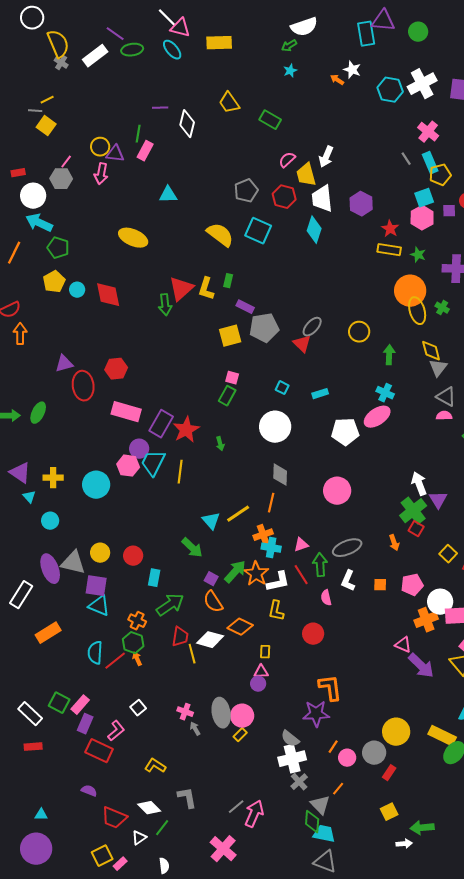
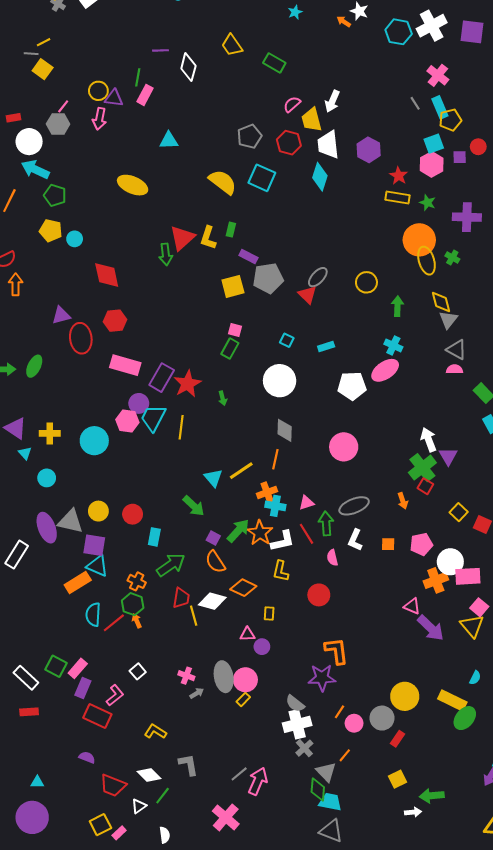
yellow pentagon: (54, 282) -> (51, 231), turned -30
red diamond: (108, 295) -> (107, 275), moved
orange rectangle: (48, 633) -> (78, 582), moved
pink triangle: (261, 672) -> (247, 634), moved
gray arrow: (195, 729) -> (197, 693), turned 88

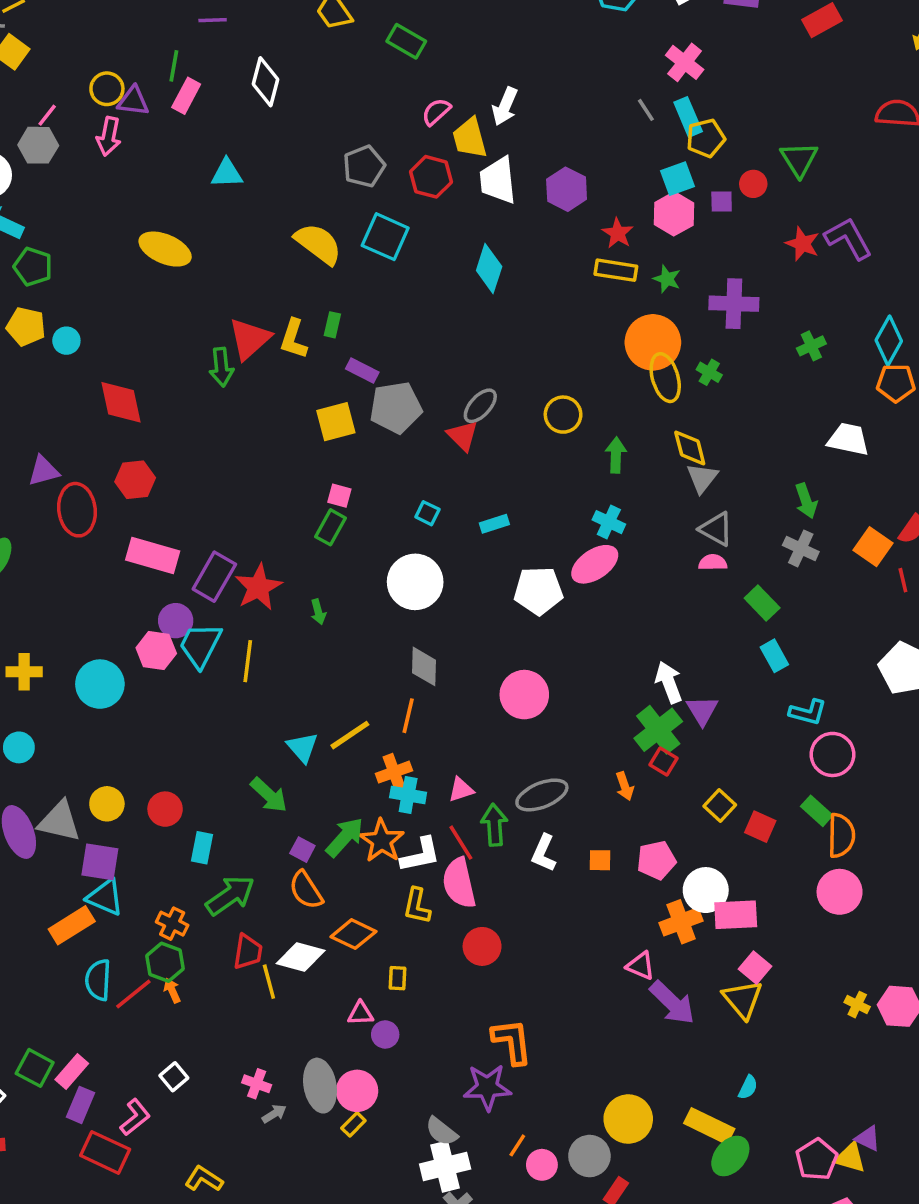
white diamond: (188, 67) -> (265, 82), moved
cyan diamond: (320, 177) -> (489, 268), moved
pink semicircle: (332, 558) -> (459, 883), moved, size x1.8

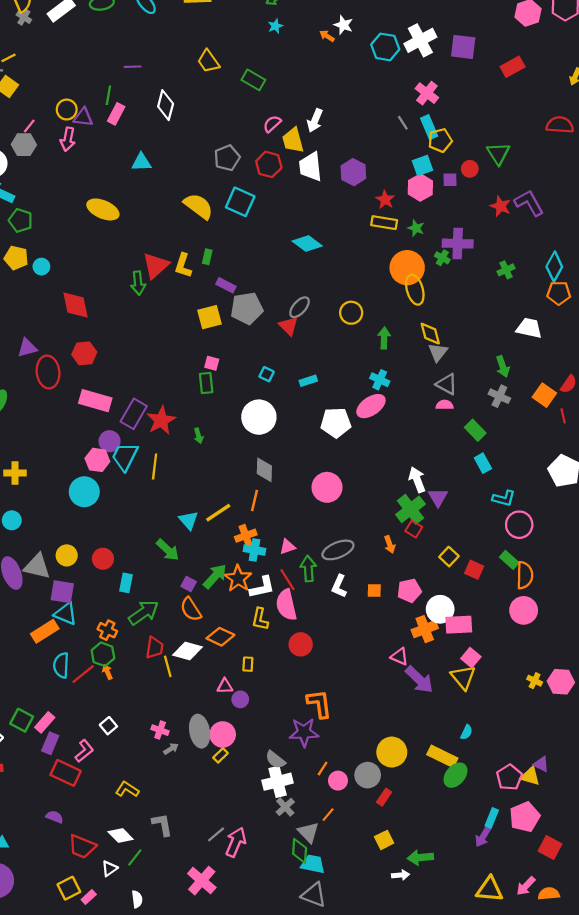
cyan diamond: (489, 268) -> (307, 244), moved, turned -72
green cross: (709, 372) -> (442, 258), moved
green rectangle: (331, 527) -> (206, 383), turned -35
cyan circle: (100, 684) -> (84, 492), moved

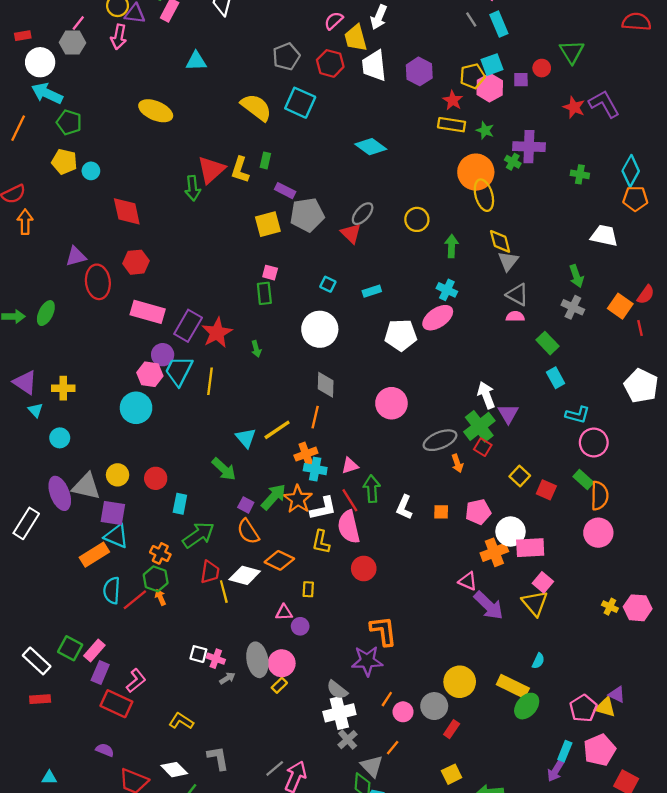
yellow pentagon: (440, 140) -> (472, 76), moved
green cross: (506, 270) -> (580, 174), turned 35
gray ellipse: (338, 550) -> (440, 440), moved
white square: (108, 726) -> (198, 654), moved, turned -35

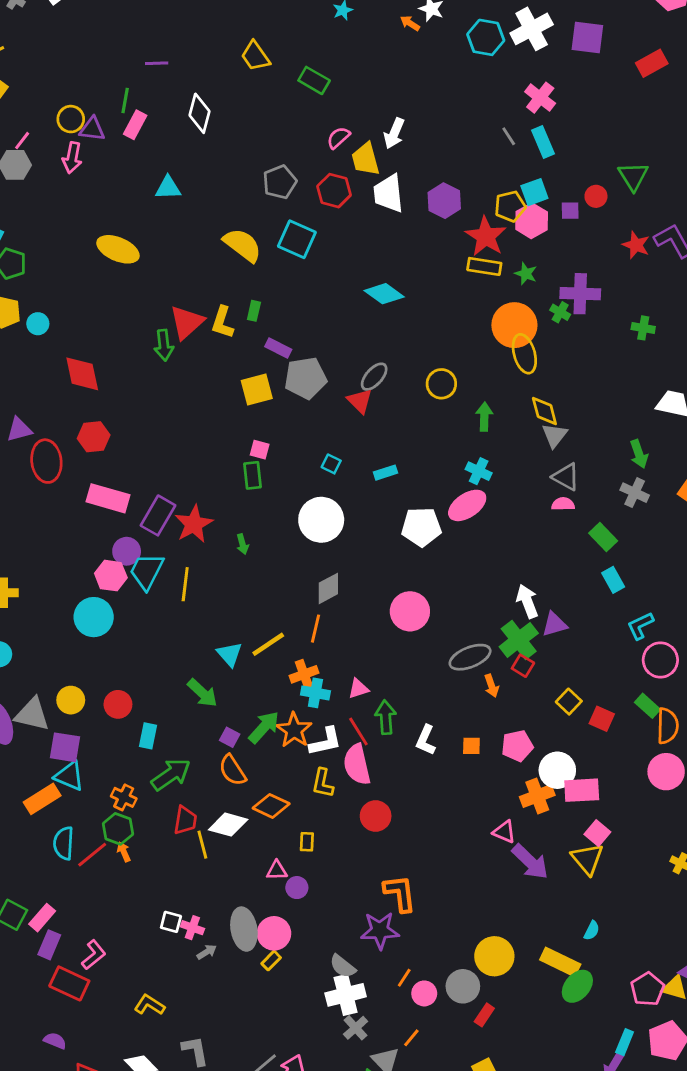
red star: (453, 100) -> (486, 236), size x1.6
gray diamond: (326, 385) -> (328, 588), turned 60
purple triangle: (508, 414) -> (554, 624), turned 45
cyan L-shape: (578, 415) -> (640, 626), turned 140

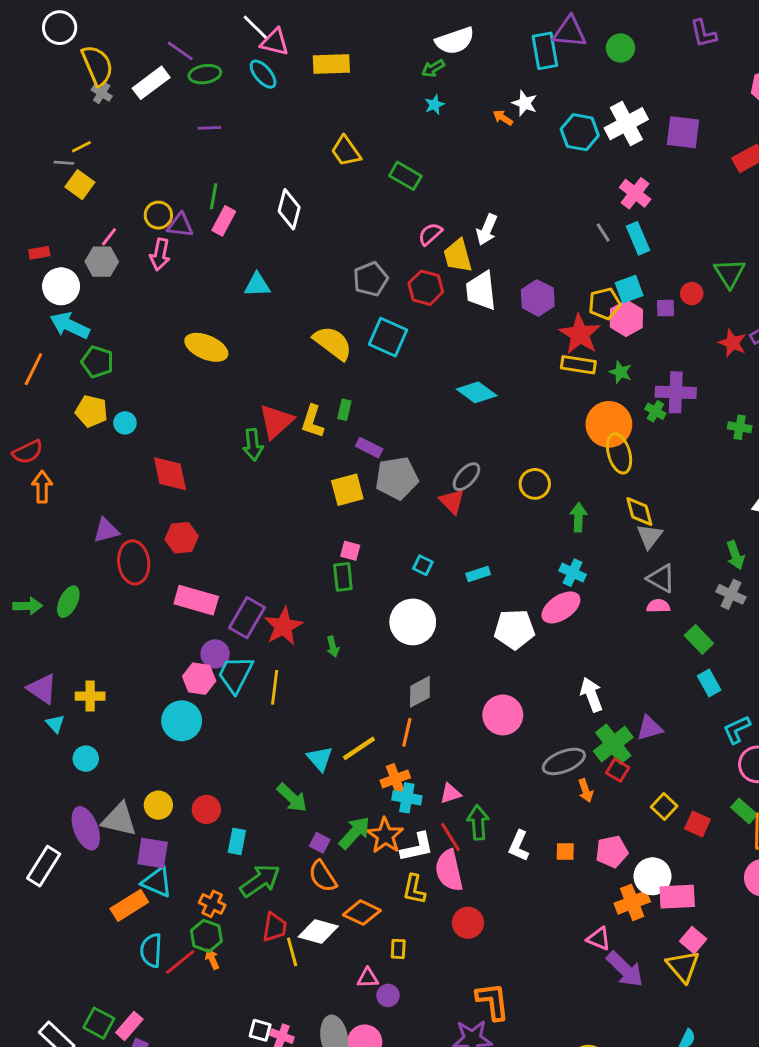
purple line: (157, 63) -> (209, 128), moved
white arrow: (527, 601) -> (591, 695), moved

